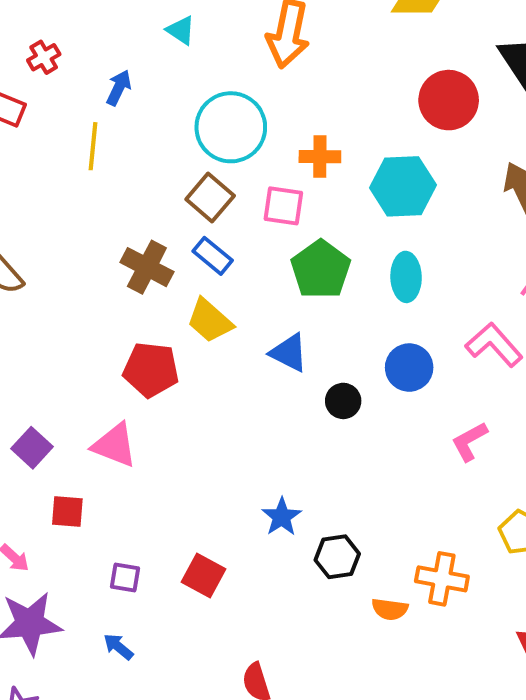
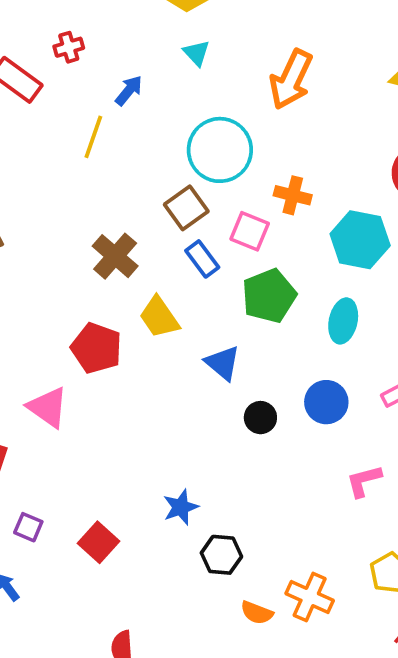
blue rectangle: (213, 256) -> (202, 259), moved

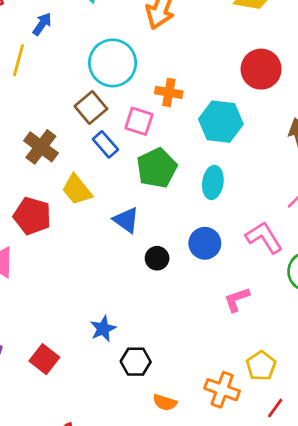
orange cross: (310, 597) -> (222, 390), moved

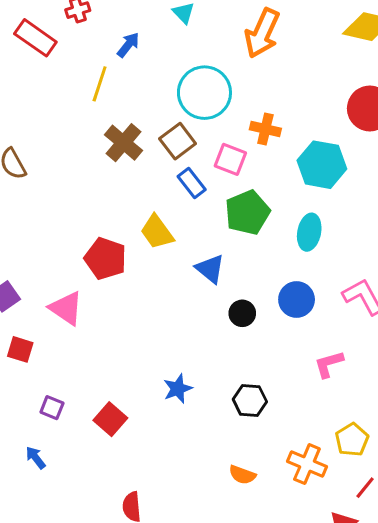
brown cross: (41, 147) -> (124, 143), moved
black hexagon: (136, 362) -> (250, 401), moved

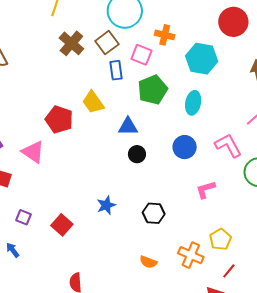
blue rectangle: (192, 183) -> (116, 70), turned 30
blue triangle: (210, 269) -> (128, 127), turned -40
black circle: (242, 313) -> (137, 154), moved

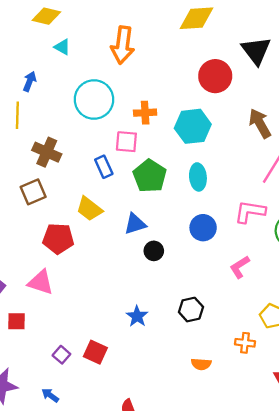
brown square: (107, 43) -> (33, 192), moved, turned 30
pink L-shape: (228, 145) -> (250, 212), turned -36
purple square: (24, 217) -> (61, 355), moved, turned 35
orange cross: (191, 255) -> (245, 343), size x0.7

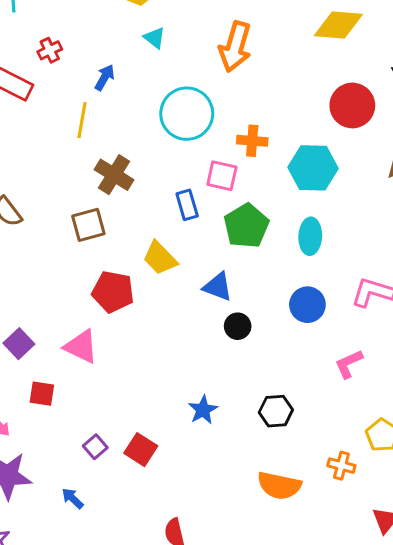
blue triangle: (135, 224) -> (218, 287), turned 30
orange semicircle: (201, 364) -> (279, 486), size x1.6

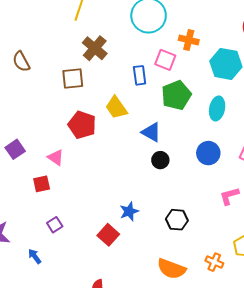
pink triangle: (81, 346) -> (56, 157), size x0.7
red square: (42, 394) -> (42, 184), moved, turned -30
red square: (141, 450) -> (108, 235), moved

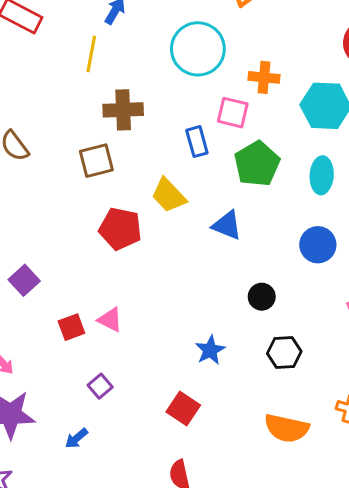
brown cross: (95, 48) -> (123, 110), turned -35
pink triangle: (56, 157) -> (110, 320), moved
black circle: (160, 160) -> (262, 297), moved
red square: (108, 235) -> (183, 409), moved
blue arrow: (35, 256) -> (76, 438), turned -84

